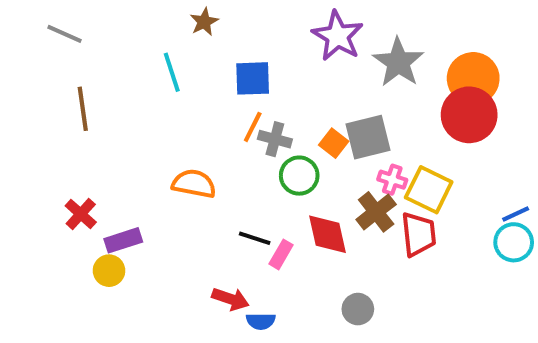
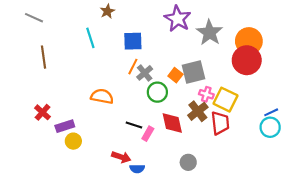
gray cross: (275, 139) -> (145, 73), turned 35
yellow circle: (109, 271) -> (73, 141), moved

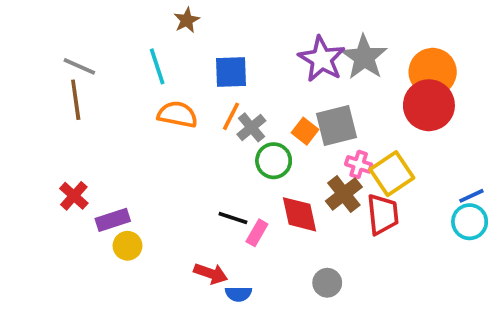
gray line: (34, 18) -> (79, 66), moved
purple star: (178, 19) -> (322, 59), moved
orange semicircle: (102, 96) -> (177, 114), moved
yellow square: (225, 100) -> (392, 174), turned 30

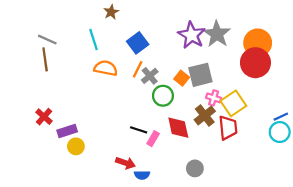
blue square: (231, 72) -> (138, 43), turned -35

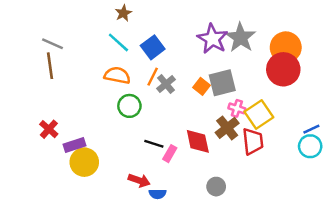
cyan line: (94, 40) -> (118, 42), moved, turned -30
green circle: (163, 96) -> (129, 106), moved
yellow circle: (76, 146) -> (84, 162), size x1.5

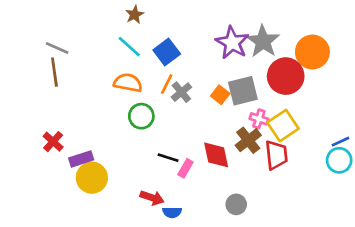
red circle: (283, 69) -> (286, 76), moved

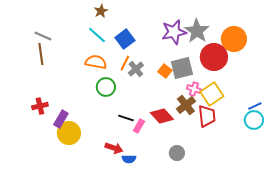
purple star: (232, 43) -> (174, 32), turned 30
red cross: (53, 142) -> (40, 106), turned 35
red diamond: (216, 155) -> (162, 116), turned -30
purple rectangle: (81, 159) -> (61, 119), turned -42

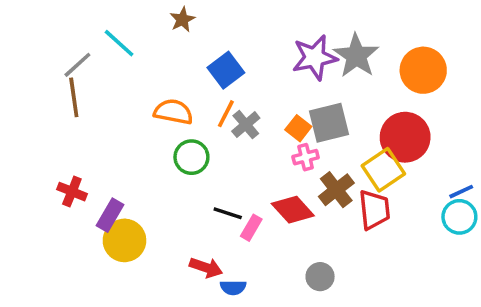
cyan line: (97, 35) -> (119, 43), moved
gray line: (43, 36) -> (77, 65), turned -66
red circle: (214, 57) -> (405, 137), moved
pink cross: (194, 89) -> (306, 157), moved, turned -32
red cross: (40, 106) -> (72, 192), turned 35

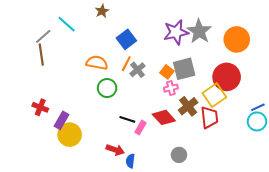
blue semicircle: (233, 287) -> (130, 161), turned 96

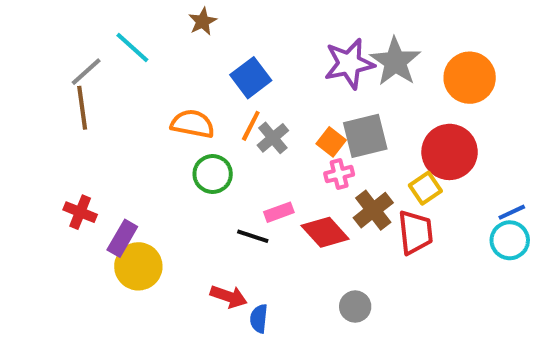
yellow square: (214, 95) -> (425, 188), size x0.7
pink rectangle: (140, 128) -> (279, 212), moved, turned 40

